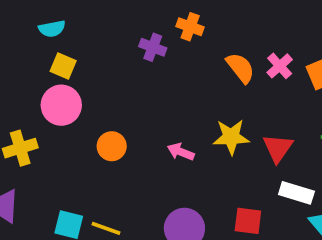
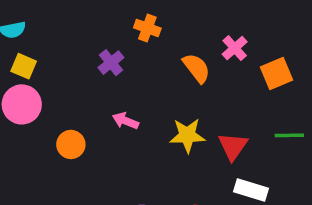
purple cross: (153, 47) -> (111, 63), moved, turned 30
pink cross: (280, 66) -> (235, 48), moved
pink arrow: (181, 152) -> (125, 121), moved

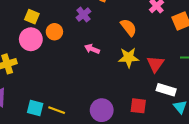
orange semicircle: (196, 68) -> (129, 27), moved
orange circle: (71, 144) -> (54, 32), moved

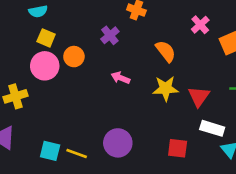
purple circle: (102, 110) -> (118, 143), moved

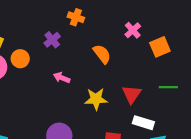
yellow star: (166, 88) -> (96, 99), moved

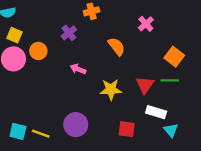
orange cross: (76, 17) -> (92, 11), turned -35
orange square: (160, 47) -> (174, 57), moved, turned -30
green line: (168, 87) -> (170, 80), moved

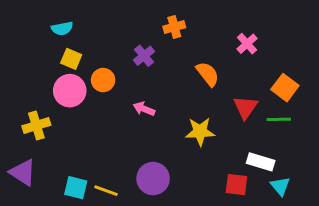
pink arrow: (78, 69) -> (144, 109), moved
red triangle: (145, 85) -> (246, 107), moved
red square: (127, 129) -> (236, 185), moved

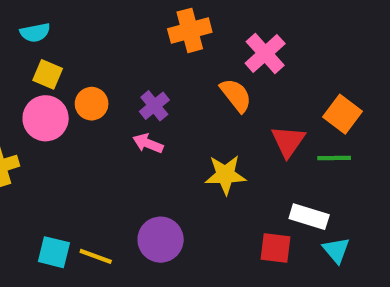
orange cross: (174, 27) -> (190, 30), size x1.4
pink cross: (247, 44) -> (265, 53), moved, size x1.4
purple cross: (144, 56) -> (154, 106), moved

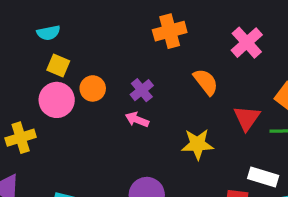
pink cross: (265, 53) -> (247, 43), moved

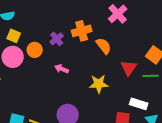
orange cross: (170, 31) -> (82, 31), moved
pink cross: (247, 43) -> (118, 14), moved
purple cross: (142, 90) -> (57, 39), moved

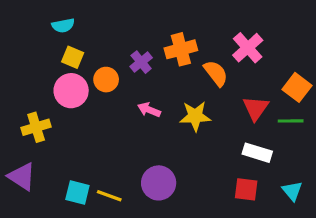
pink cross: (118, 14) -> (248, 48), moved
yellow star: (99, 84) -> (195, 116), moved
white rectangle: (139, 104) -> (257, 153), moved

